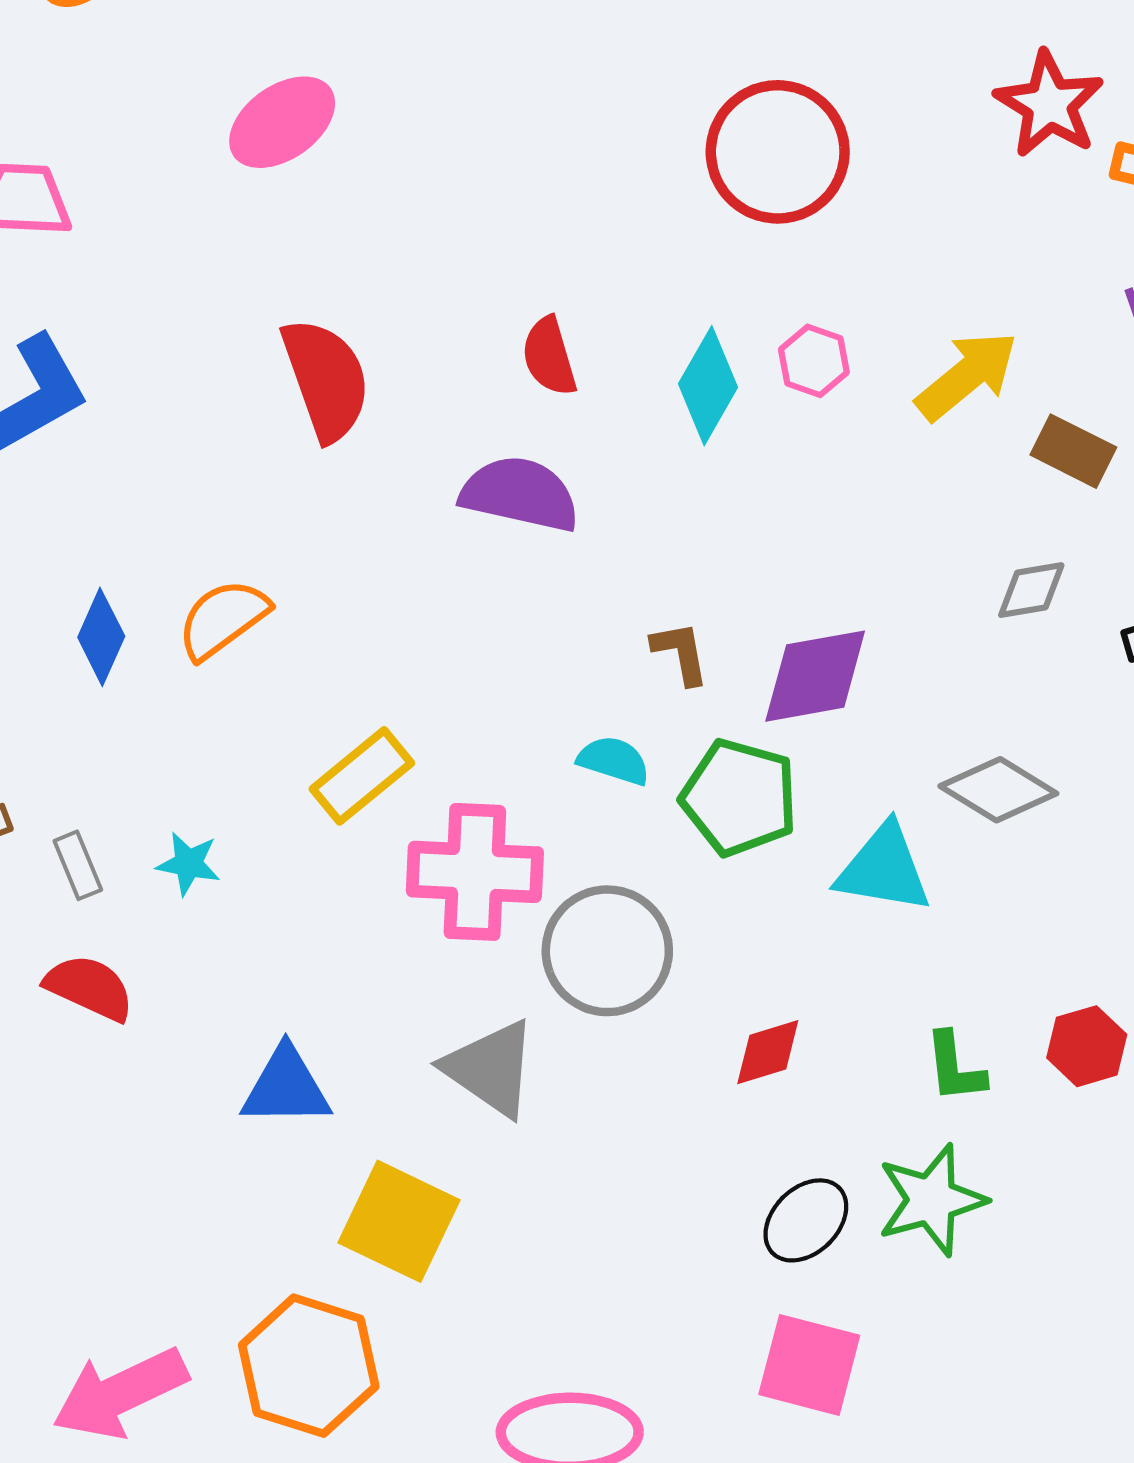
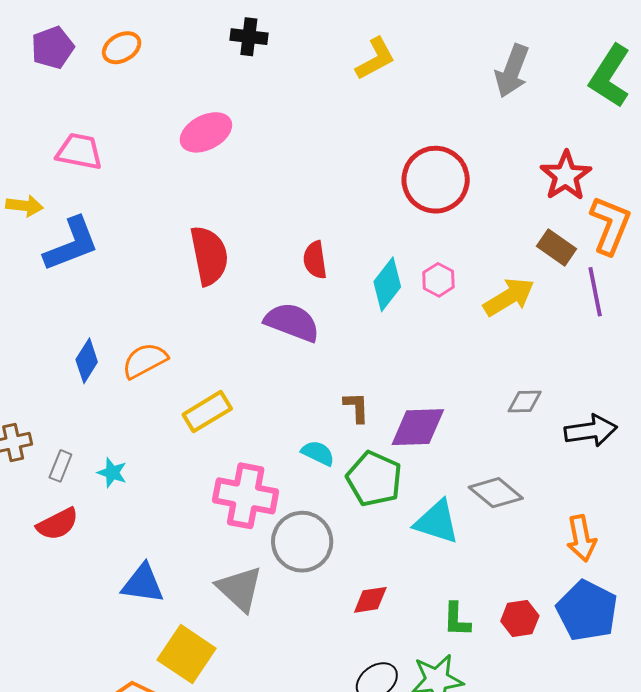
brown rectangle: (1073, 451) -> (557, 247), moved
yellow rectangle: (362, 776) -> (207, 412), moved
gray rectangle: (78, 865) -> (60, 466), turned 36
red semicircle: (89, 988) -> (58, 524), turned 120

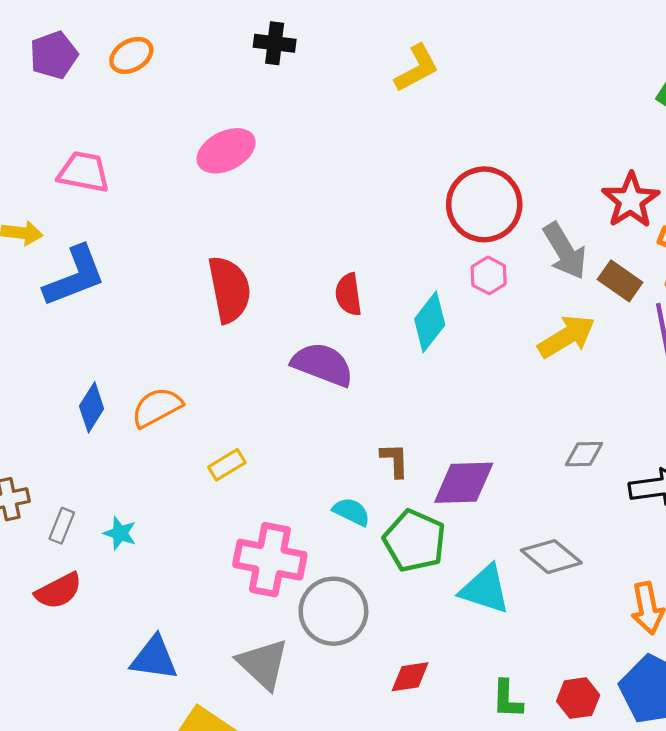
gray arrow: (512, 71) -> (565, 251), moved, turned -52
pink hexagon: (438, 280) -> (489, 275), moved
yellow rectangle: (207, 412) -> (227, 465), size x0.7

